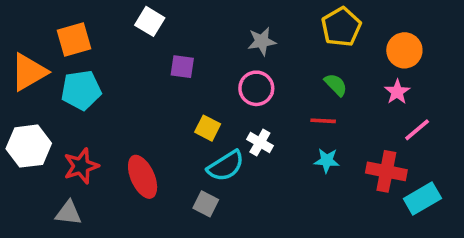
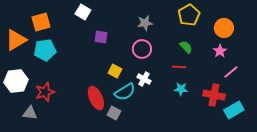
red ellipse: (143, 177) -> (96, 98), moved
gray triangle: (68, 213) -> (30, 113), moved

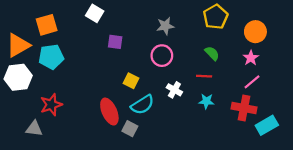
pink line: (231, 72) -> (252, 82), moved
white cross: (144, 79) -> (174, 90), moved
white hexagon: (16, 81) -> (18, 77), moved

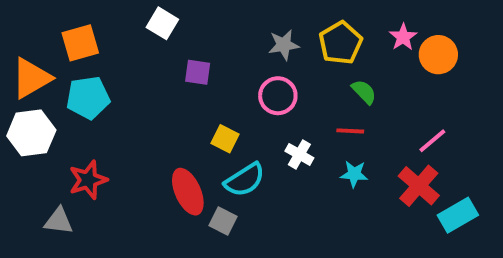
yellow pentagon: (215, 17) -> (340, 43), moved
pink star: (251, 58) -> (403, 37), moved
red cross: (244, 108) -> (419, 186), turned 30

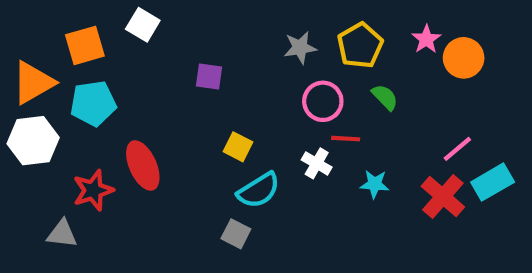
white square: (162, 23) -> (143, 25), moved
pink circle: (278, 96) -> (323, 101), moved
red line: (350, 131) -> (346, 139), moved
red ellipse: (188, 192) -> (143, 165), moved
cyan rectangle: (458, 215) -> (493, 182), moved

